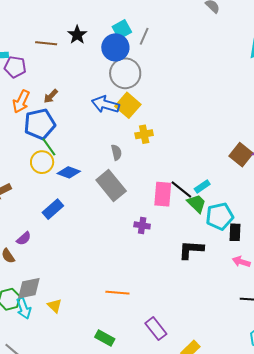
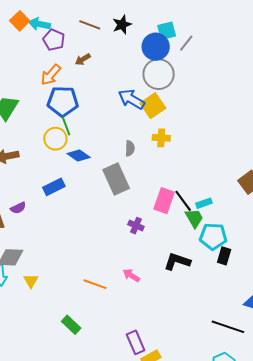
brown arrow: (51, 96) -> (83, 59), moved
pink arrow: (241, 262) -> (131, 275), moved
purple rectangle: (156, 329) -> (136, 342), moved

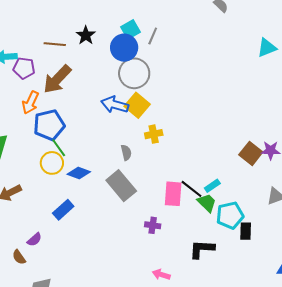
brown arrow: (83, 59) -> (57, 79), size x2.0

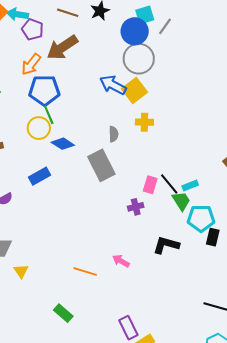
pink rectangle: (173, 194) -> (150, 185), size x0.7
purple cross: (153, 225) -> (136, 207), moved, turned -35

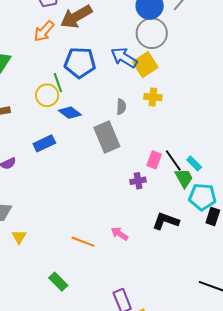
blue pentagon: (44, 90) -> (80, 63), moved
cyan rectangle: (190, 185) -> (194, 163), turned 63

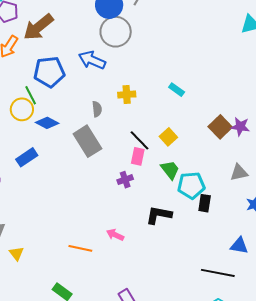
yellow square: (145, 65) -> (168, 137), moved, size x0.7
black line: (173, 160) -> (139, 140), moved
cyan rectangle: (194, 163) -> (177, 90), moved

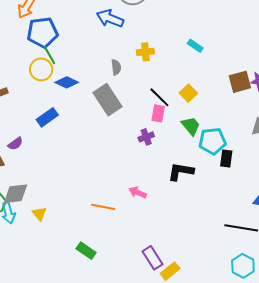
blue pentagon: (49, 72) -> (43, 32), moved
brown square: (220, 127) -> (240, 82), turned 30

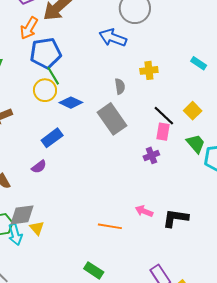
purple semicircle: (15, 144) -> (39, 167), moved
black L-shape: (181, 171) -> (176, 218), moved
yellow triangle: (39, 214) -> (37, 228), moved

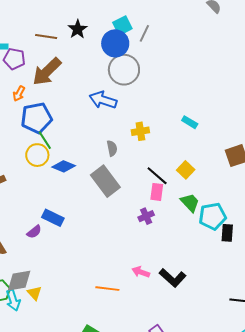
orange arrow: (29, 28) -> (19, 94), size x0.7
blue rectangle: (52, 138) -> (53, 218), moved, turned 65
black L-shape: (176, 218) -> (173, 278), turned -144

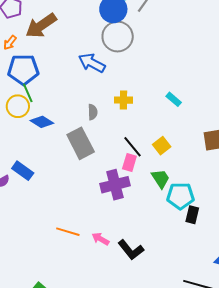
purple cross: (146, 216) -> (115, 185), size x1.8
orange line: (107, 289) -> (68, 232), moved

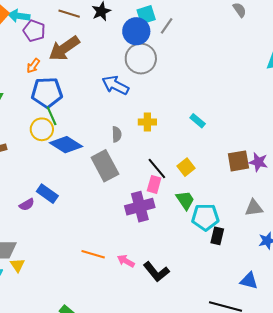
blue diamond: (42, 122) -> (66, 145), size x1.4

